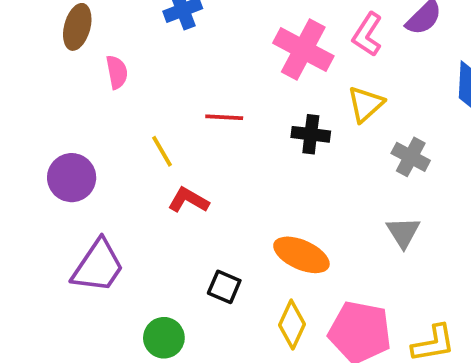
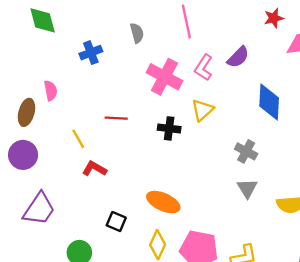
brown ellipse: (77, 27) -> (26, 112), moved
gray cross: (411, 157) -> (246, 151), moved
gray triangle: (403, 232) -> (247, 188), moved

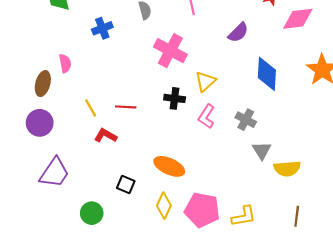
pink L-shape: (204, 68) -> (206, 116), moved
red line: (116, 118) -> (126, 107), moved
gray triangle: (247, 188) -> (262, 150), moved

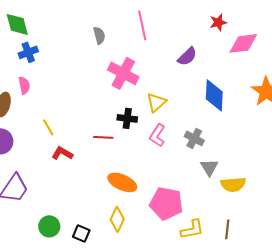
blue cross: (102, 28) -> (28, 52), moved
red line: (126, 107) -> (103, 137), moved
black square: (126, 184) -> (81, 233), moved
pink pentagon: (202, 210) -> (166, 203), moved
brown line: (297, 216) -> (227, 229), moved

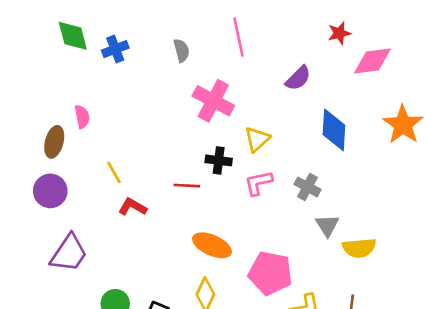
blue cross: (28, 52) -> (115, 49), moved
pink L-shape: (157, 135) -> (258, 183), turned 45

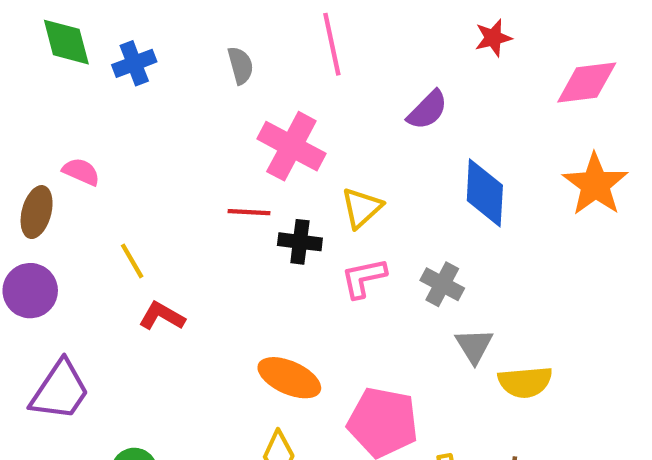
pink diamond: (372, 61) -> (587, 82), moved
pink semicircle: (82, 117) -> (81, 172), turned -55
red line: (187, 186) -> (249, 212), moved

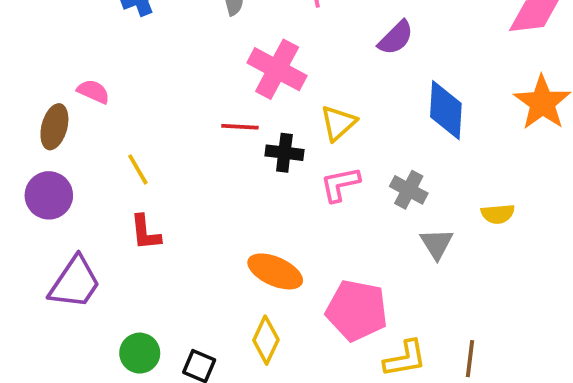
red L-shape: (162, 316) -> (145, 232), moved, turned -126
yellow semicircle: (525, 382) -> (498, 214), moved, size x0.7

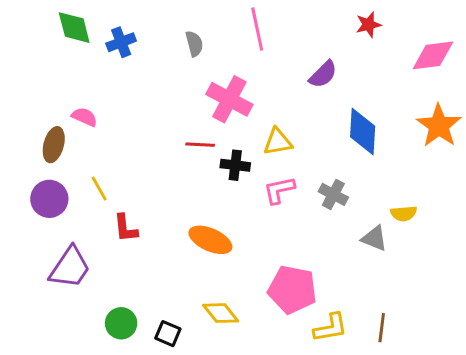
yellow triangle: (338, 123) -> (278, 142), turned 32
yellow line: (138, 169) -> (99, 189), moved
gray triangle: (437, 244) -> (374, 238), moved, turned -36
orange ellipse: (275, 271) -> (210, 240), moved
yellow diamond: (266, 340) -> (221, 313), turned -63

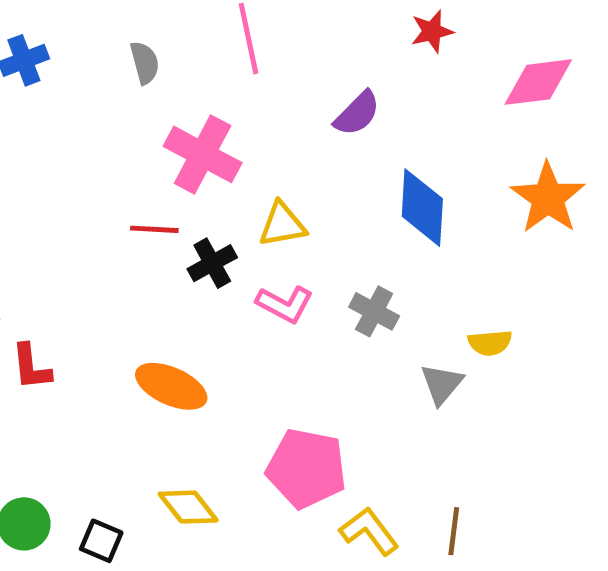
black cross: (235, 165) -> (212, 263), turned -36
pink L-shape: (279, 190) -> (285, 304), turned -140
gray triangle: (374, 238) -> (442, 384), turned 48
yellow L-shape: (330, 328) -> (369, 531), turned -117

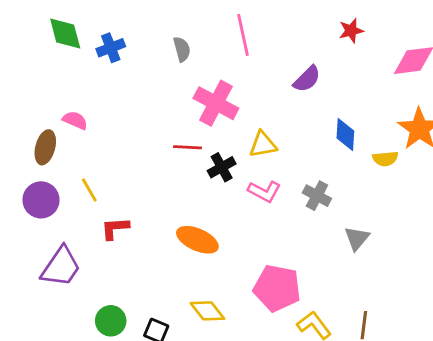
blue diamond: (422, 208) -> (345, 134), size x0.7
yellow semicircle: (490, 343) -> (385, 159), moved
red L-shape: (31, 367) -> (115, 228), turned 92

